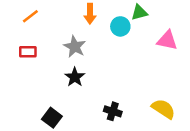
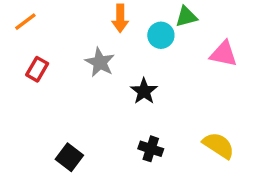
orange line: (30, 16) -> (25, 22), moved
red rectangle: (28, 52) -> (37, 69), turned -60
black star: (75, 77) -> (144, 91), moved

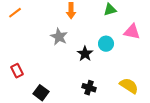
cyan circle: (161, 35) -> (106, 44), moved
red rectangle: (37, 69) -> (17, 71), moved, turned -56

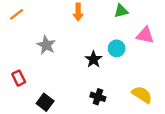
gray star: (59, 37) -> (46, 45), moved

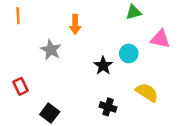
orange arrow: (78, 12) -> (75, 24), moved
orange line: (16, 14) -> (18, 16), turned -56
yellow semicircle: (142, 95) -> (147, 92), moved

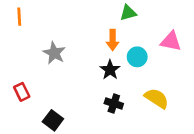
green triangle: (134, 12) -> (128, 13), moved
orange arrow: (75, 24) -> (113, 40), moved
black cross: (108, 107) -> (114, 104), moved

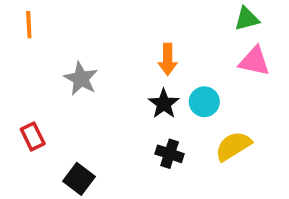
green triangle: (128, 13) -> (247, 19), moved
cyan circle: (137, 57) -> (204, 102), moved
yellow semicircle: (157, 98) -> (233, 146), turned -65

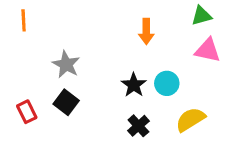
orange arrow: (168, 59) -> (146, 31), moved
black cross: (170, 154) -> (138, 126), turned 30
black square: (79, 179) -> (66, 102), moved

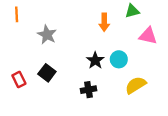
green triangle: (201, 16) -> (132, 11), moved
gray star: (66, 64) -> (47, 35), moved
black cross: (138, 126) -> (88, 90), moved, turned 32

